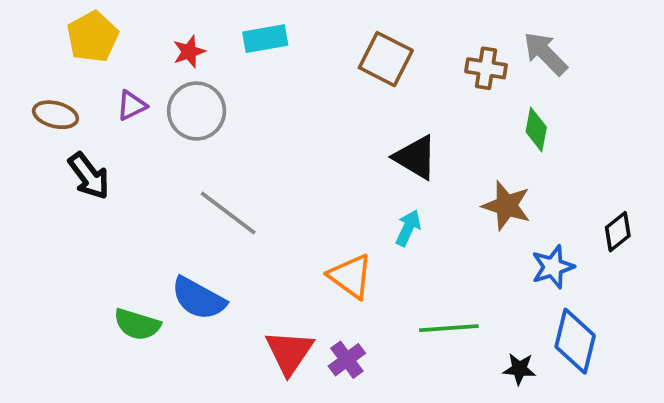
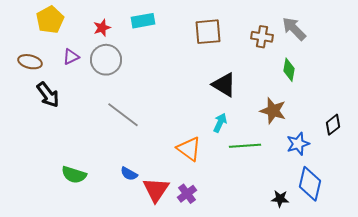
brown square: (386, 59) -> (208, 32), turned -32
blue semicircle: (198, 298) -> (129, 174), moved, size x0.6
green line: (449, 328) -> (245, 146), moved

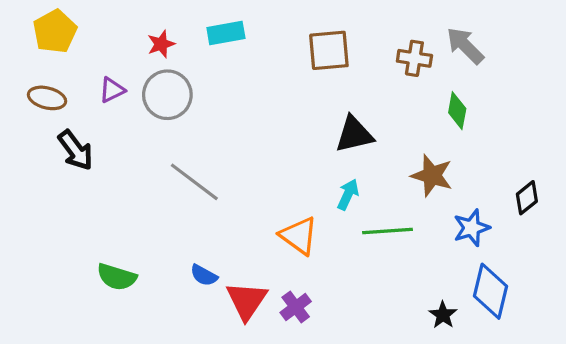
yellow pentagon: (50, 20) -> (55, 31), moved
black triangle: (224, 85) -> (354, 134), turned -44
black star: (280, 199) -> (443, 315), turned 30

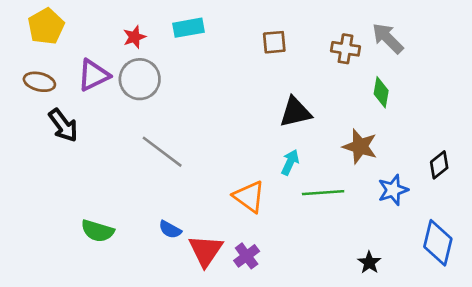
brown square: (329, 50) -> (274, 42), size x0.7
purple triangle: (112, 90) -> (94, 75), size x1.5
blue diamond: (490, 291) -> (438, 243), moved

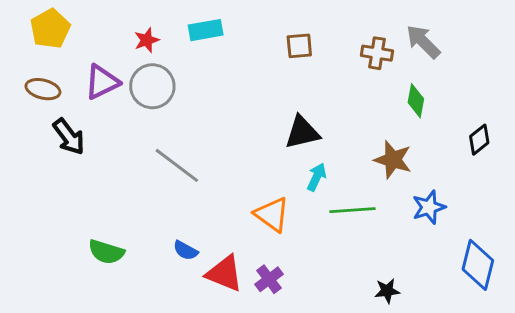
black triangle: (295, 112) -> (302, 132), moved
black diamond: (439, 165) -> (479, 140), moved
red triangle: (206, 251) -> (224, 273), turned -42
black star: (369, 263) -> (387, 291), moved, turned 30

